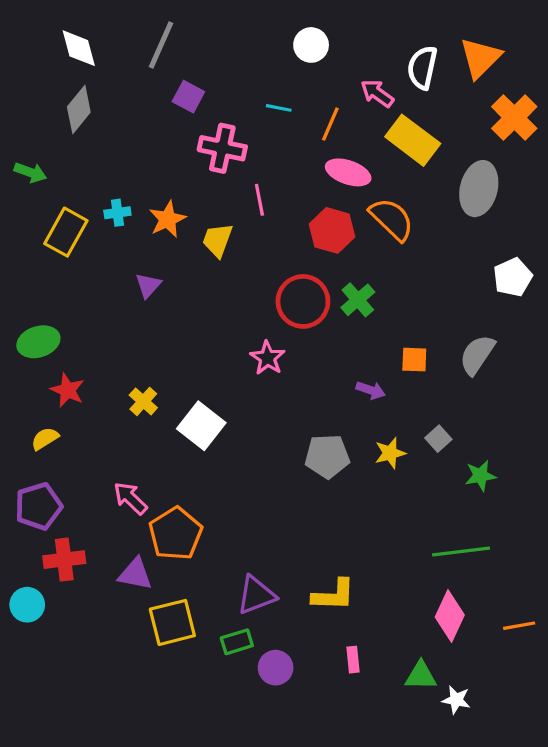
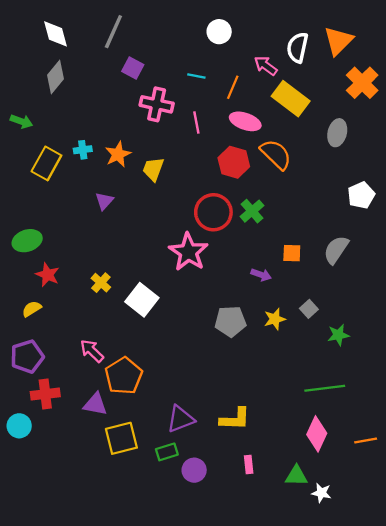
gray ellipse: (479, 189) -> (337, 133), size x0.7
pink line: (259, 200) -> (196, 123), moved
pink star: (267, 358) -> (188, 252), size x1.6

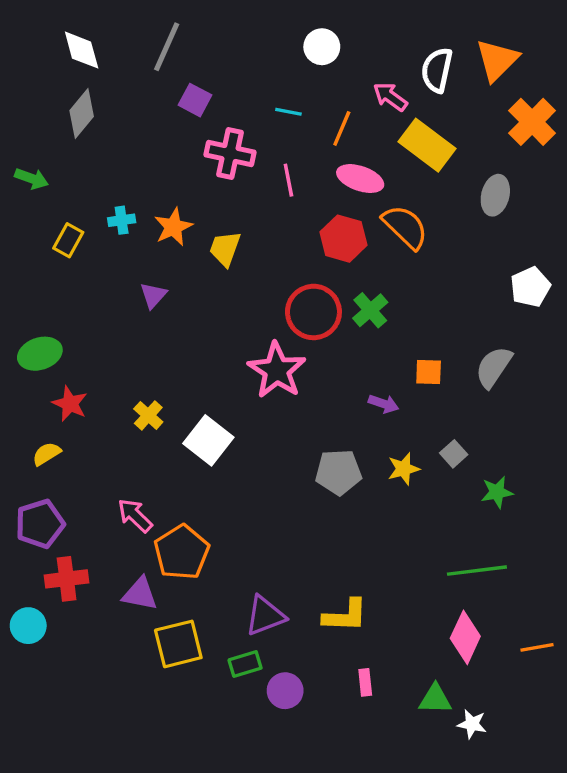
yellow rectangle: (46, 163) -> (68, 240), size x0.7

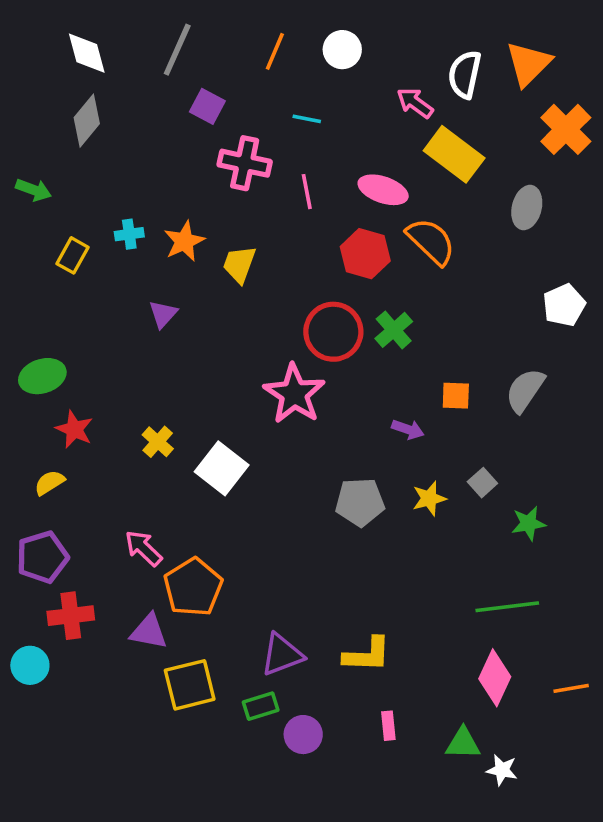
orange line: (342, 128) -> (275, 51), moved

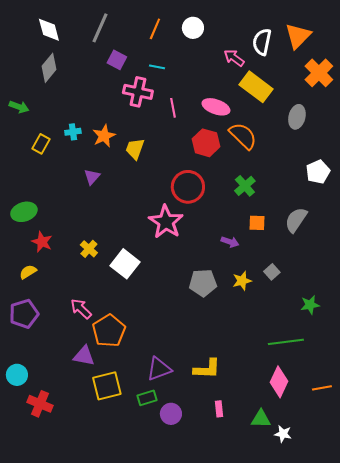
cyan line: (307, 119) -> (157, 67), moved
green cross: (394, 330) -> (245, 186), moved
green star: (529, 523) -> (310, 305), moved
red cross: (71, 616) -> (40, 404), moved, turned 30

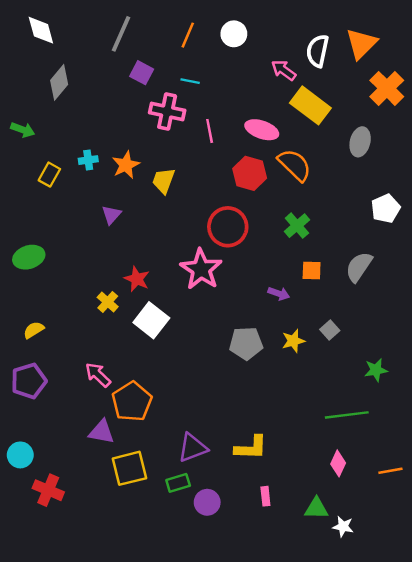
white diamond: (49, 30) -> (41, 30), moved
red star: (42, 242) -> (137, 279), moved
pink diamond: (279, 382) -> (338, 463), size x0.7

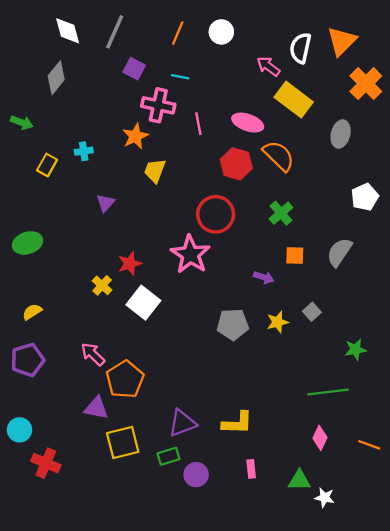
white diamond: (41, 30) -> (68, 31), moved
orange star: (126, 165) -> (135, 136), moved
red star: (137, 279) -> (130, 264), turned 30
orange line: (390, 471) -> (369, 445), turned 30

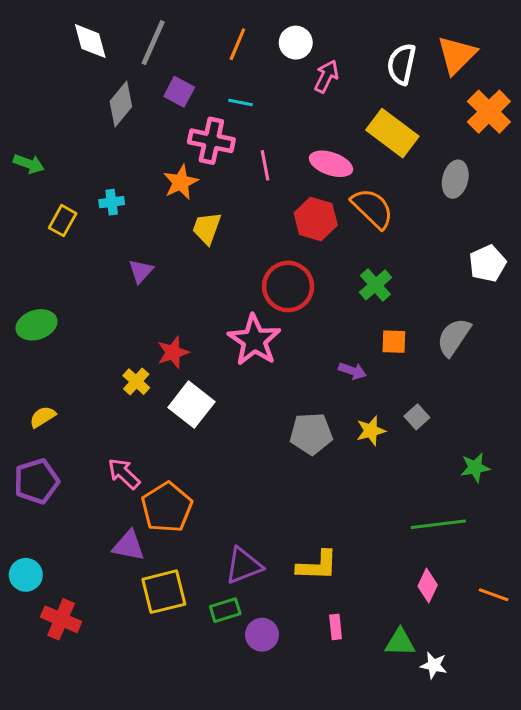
pink arrow: (268, 66) -> (326, 76), moved, turned 80
gray diamond: (56, 78) -> (121, 104), moved

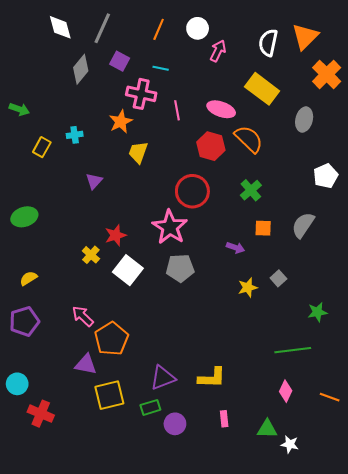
gray pentagon: (311, 434) -> (180, 268), moved

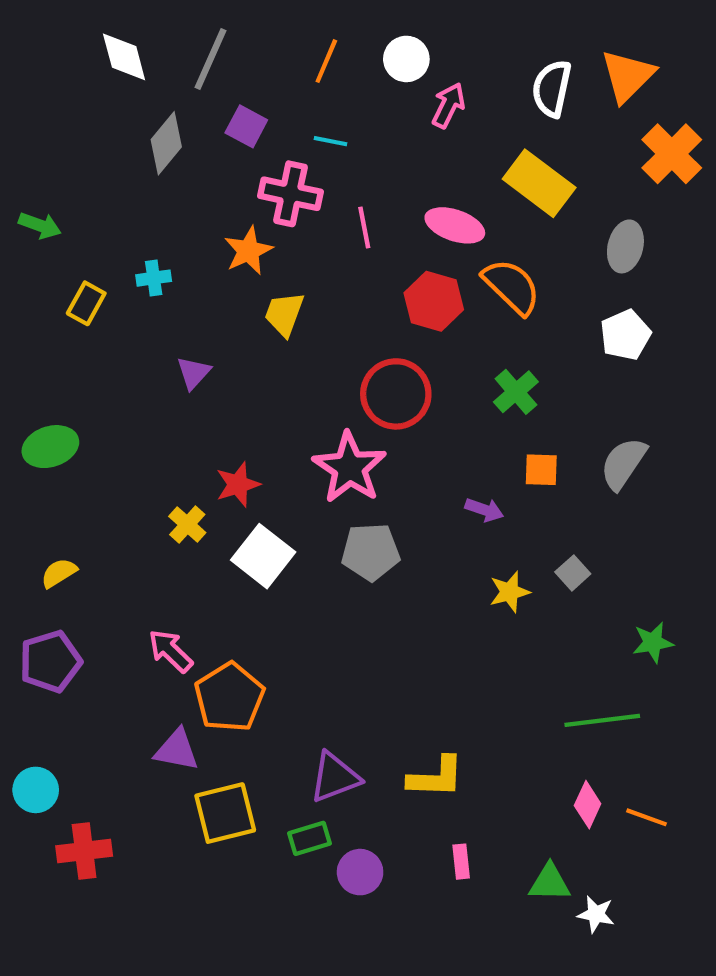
white pentagon: (326, 176) -> (625, 335), moved
orange line: (330, 397) -> (646, 817), moved
red cross: (41, 414) -> (84, 851), turned -30

